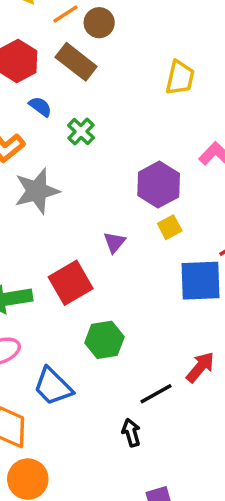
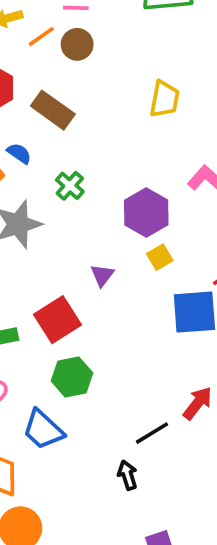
brown rectangle: (76, 62) -> (53, 110), moved
blue semicircle: (40, 107) -> (19, 153), moved
green cross: (81, 132) -> (70, 186), moved
green hexagon: (104, 340) -> (72, 377), moved

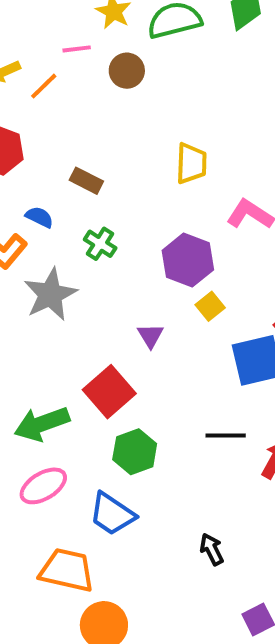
brown circle: (77, 44) -> (127, 71), moved
yellow trapezoid: (165, 99) -> (191, 163), moved
brown rectangle: (53, 110) -> (86, 181), moved, size x0.7
black line: (152, 433) -> (226, 436), moved, turned 40

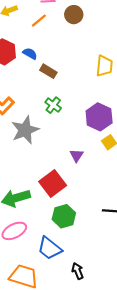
orange line: (44, 86) -> (39, 21), moved
blue semicircle: (39, 217) -> (30, 54), moved
black arrow: (212, 549) -> (78, 271), moved

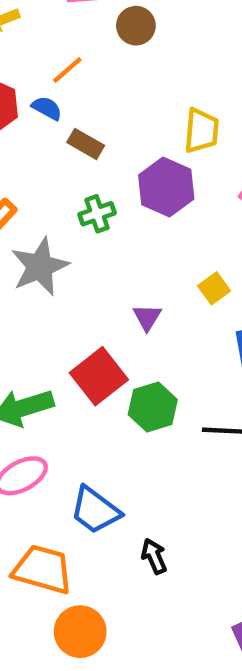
orange line: (39, 21) -> (67, 70), moved
green cross: (53, 105) -> (97, 214), turned 35
purple hexagon: (99, 117) -> (166, 187), moved
green hexagon: (64, 216) -> (153, 407), moved

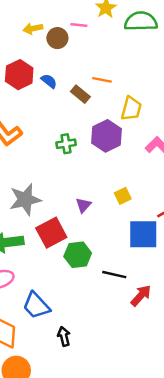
brown circle: (136, 26) -> (57, 38), moved
orange line: (67, 70) -> (102, 80), moved, turned 42
brown rectangle: (86, 144) -> (80, 94), moved
gray star: (40, 266) -> (25, 200), moved

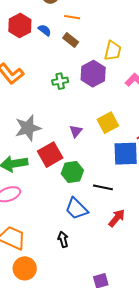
orange line: (102, 80) -> (72, 17), moved
yellow square: (123, 196) -> (108, 123), size x1.5
red arrow: (141, 295) -> (117, 218), moved
blue trapezoid: (36, 306) -> (76, 209), moved

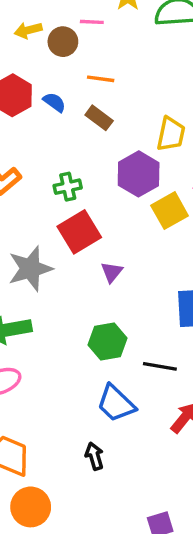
green cross: (60, 81) -> (68, 187), moved
yellow square: (108, 123) -> (170, 211), moved
red square: (50, 155) -> (79, 232), moved

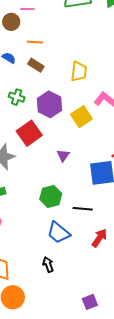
purple hexagon: (139, 174) -> (50, 104), moved
green cross: (68, 187) -> (17, 97), moved, turned 35
purple triangle: (112, 272) -> (63, 156), moved

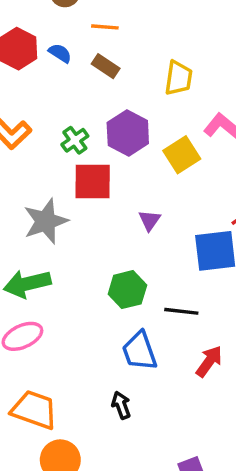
green cross: (17, 97) -> (75, 140), moved, turned 35
red square: (29, 133) -> (93, 182), turned 35
blue trapezoid: (58, 233) -> (140, 351), turned 30

